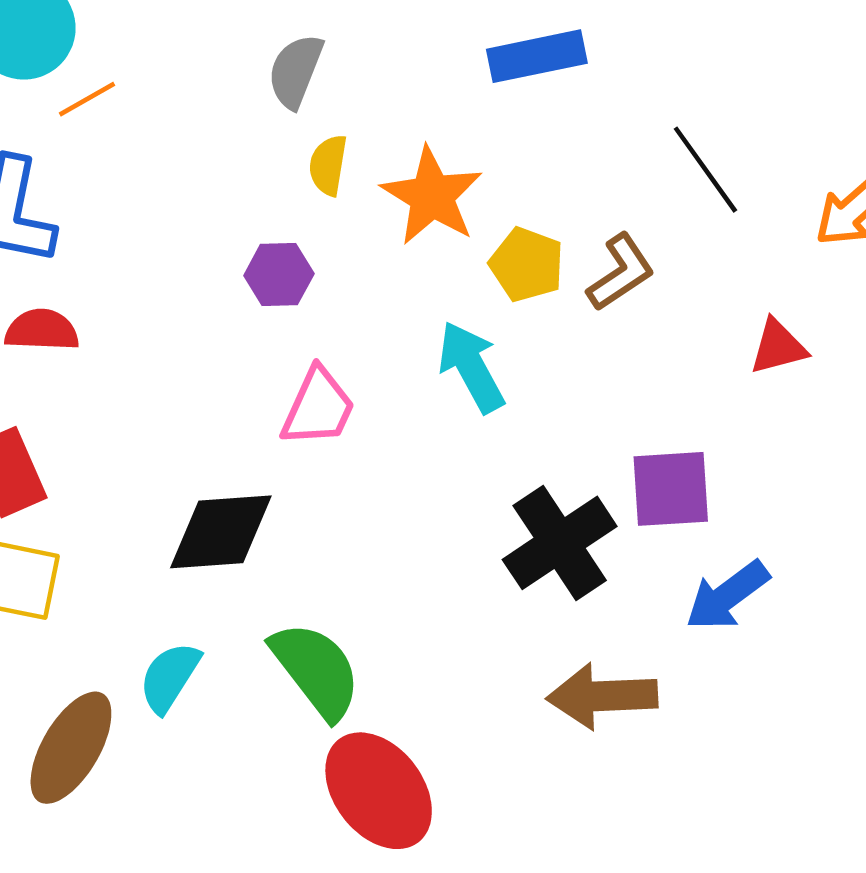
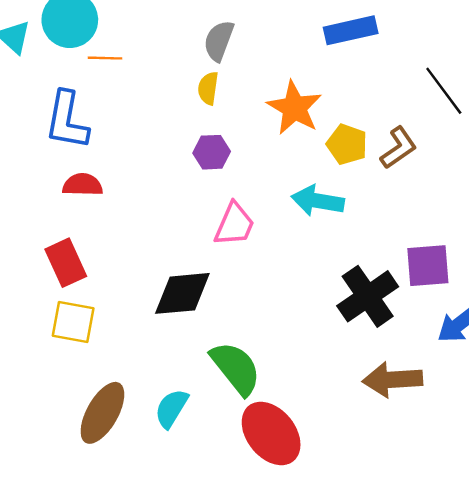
orange line: (87, 99) -> (105, 58), turned 32
yellow semicircle: (328, 165) -> (208, 88), moved
cyan arrow: (471, 367) -> (318, 201), turned -51
cyan semicircle: (170, 677) -> (171, 408), moved

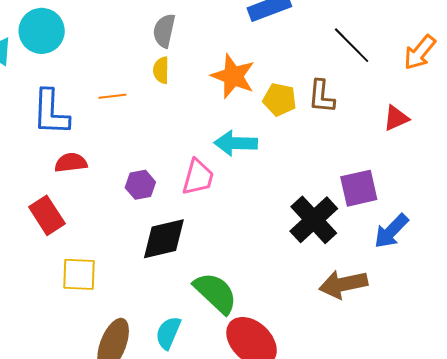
orange line: (105, 58) -> (112, 96), moved
brown L-shape: (398, 148) -> (322, 96), turned 138
purple hexagon: (212, 152) -> (140, 185), moved
cyan arrow: (318, 201) -> (236, 143), moved
red rectangle: (66, 263) -> (47, 215), moved

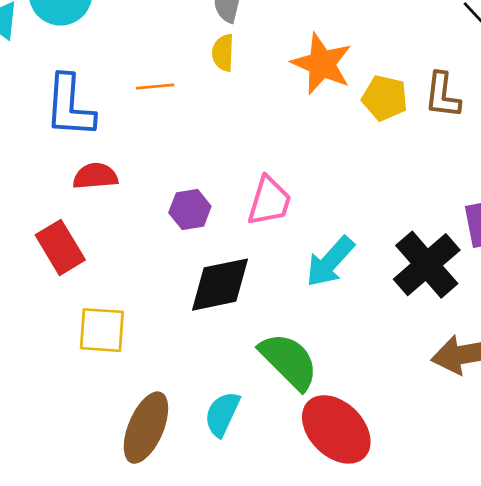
cyan arrow: (236, 143) -> (330, 262), moved, turned -51

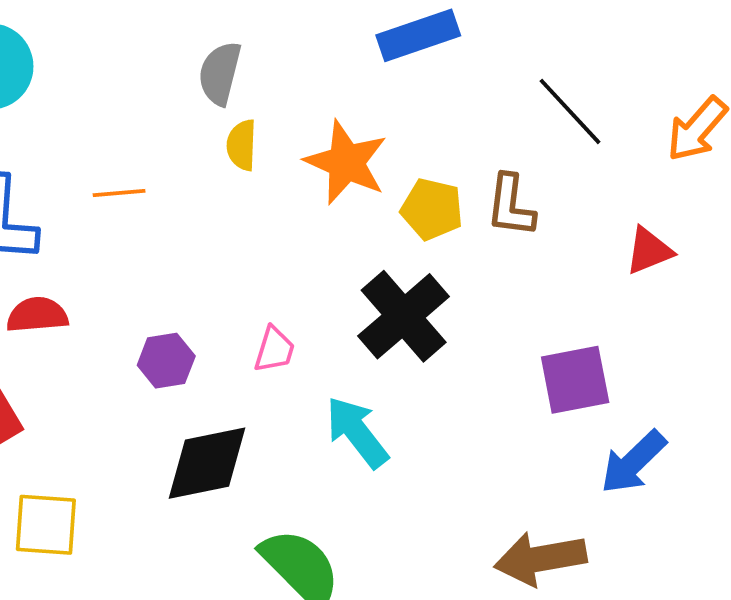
yellow semicircle: (223, 53) -> (242, 145), moved
pink trapezoid: (269, 201) -> (274, 349), size x0.7
cyan arrow: (330, 262) -> (357, 432), turned 100
black cross: (427, 265) -> (404, 316), moved

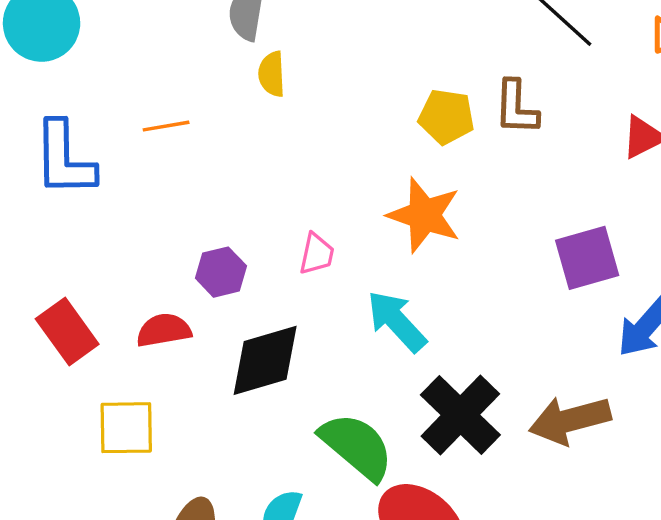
orange star: (346, 162) -> (424, 215), moved
red semicircle: (37, 315) -> (164, 330), moved
black cross: (404, 316) -> (460, 415), moved

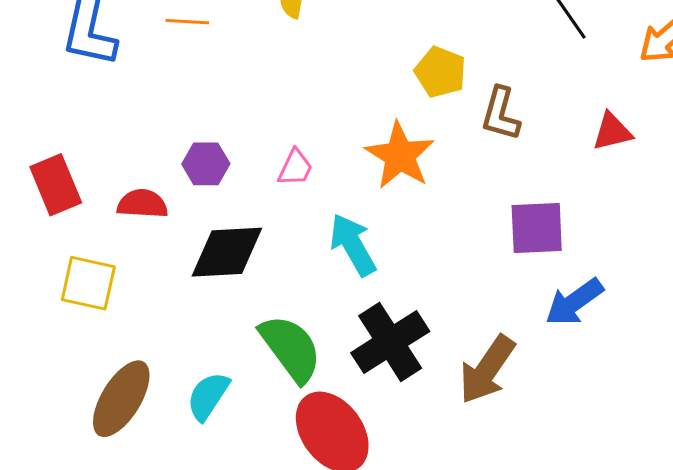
brown L-shape: (516, 108) -> (501, 114), moved
brown arrow: (570, 420) -> (487, 370), turned -54

